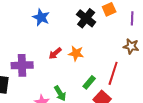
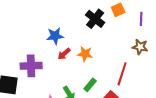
blue star: (41, 17) -> (55, 36), moved, turned -30
green rectangle: (89, 82) -> (90, 85), moved

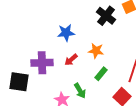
red arrow: (64, 54) -> (71, 60), moved
green rectangle: (90, 85) -> (101, 74), moved

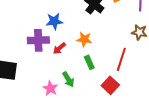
purple cross: (42, 63) -> (38, 40), moved
green rectangle: (101, 74) -> (89, 62), turned -64

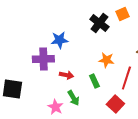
orange star: (84, 39) -> (106, 60), moved
red arrow: (59, 48) -> (66, 75), moved, turned -128

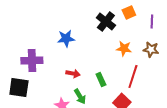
purple cross: (43, 59) -> (32, 60), moved
orange star: (106, 60) -> (124, 48), moved

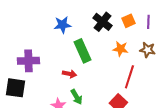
orange square: (129, 12) -> (128, 21), moved
blue star: (66, 38) -> (62, 25), moved
green rectangle: (101, 79) -> (82, 51), moved, size x1.6

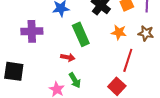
purple cross: (28, 61) -> (32, 31), moved

